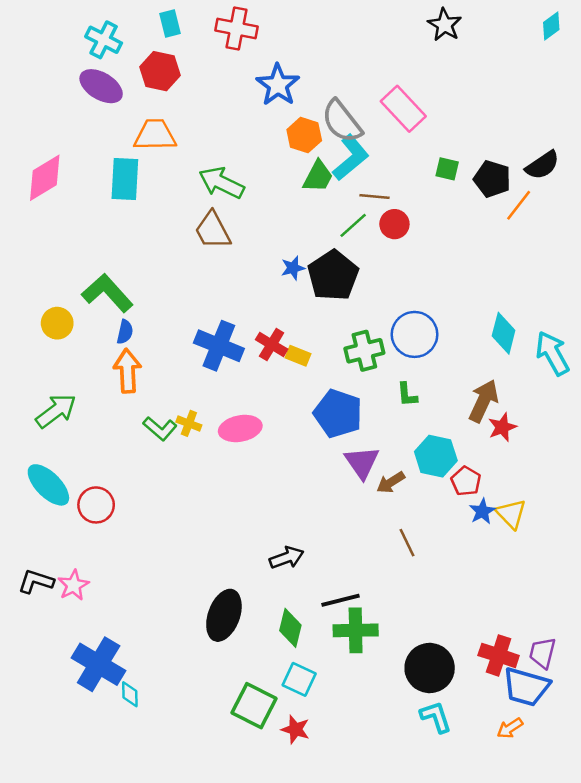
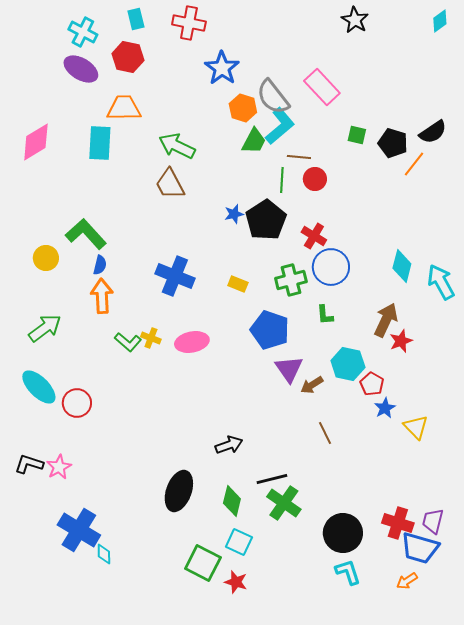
green line: (353, 225) -> (282, 180), turned -45
red cross: (272, 344) -> (314, 236), moved
yellow triangle: (511, 514) -> (416, 427), moved
green cross: (356, 630) -> (284, 503), turned 36

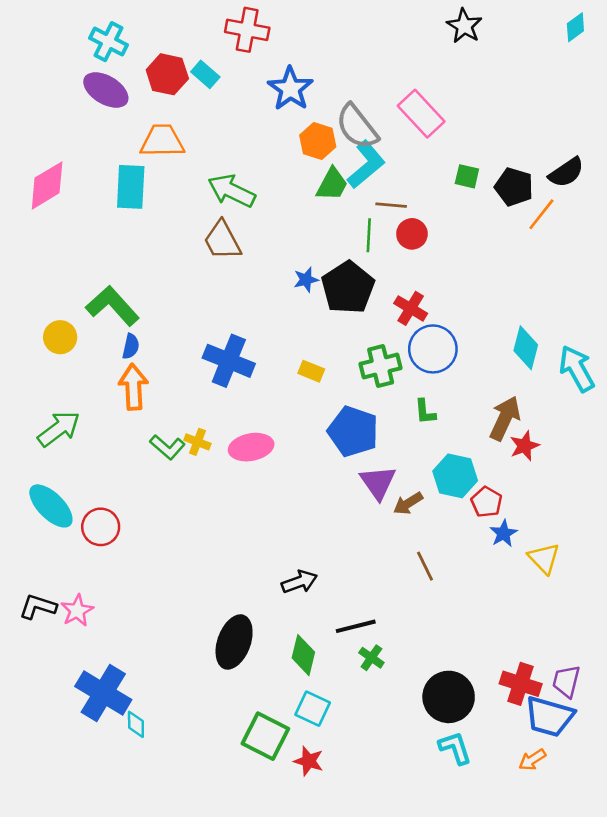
cyan rectangle: (136, 19) -> (205, 74), moved, turned -35
green cross: (284, 503) -> (371, 658), size x0.6

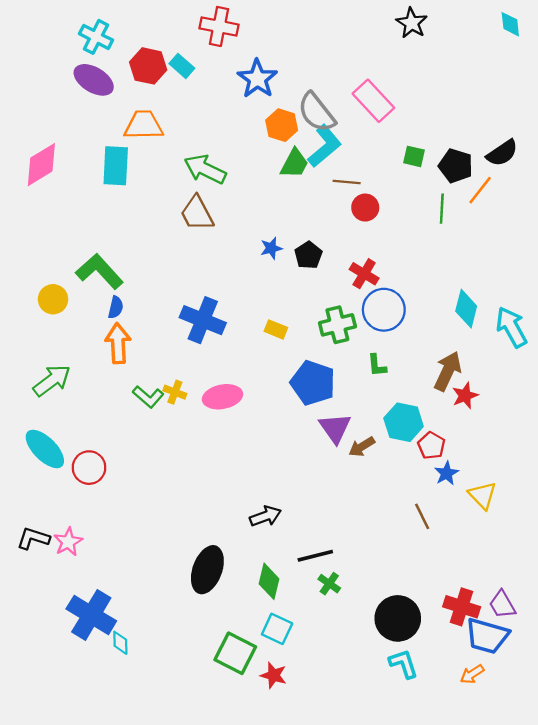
cyan diamond: (575, 27) -> (510, 24), turned -60
green line: (369, 235) -> (442, 209), moved
black pentagon: (348, 288) -> (308, 255), size x0.6
brown line: (425, 566) -> (422, 516), moved
purple trapezoid: (566, 681) -> (502, 605), turned -44

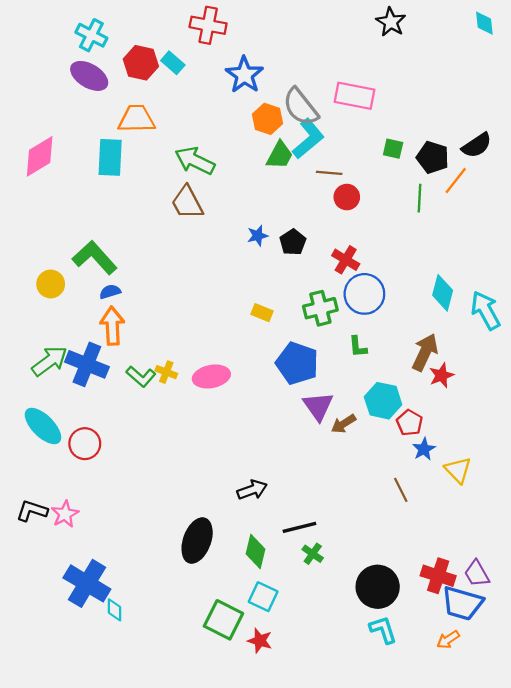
pink rectangle: (373, 101) -> (354, 96), turned -36
blue semicircle: (116, 307) -> (110, 292), turned -120
blue cross: (203, 320) -> (87, 364), moved

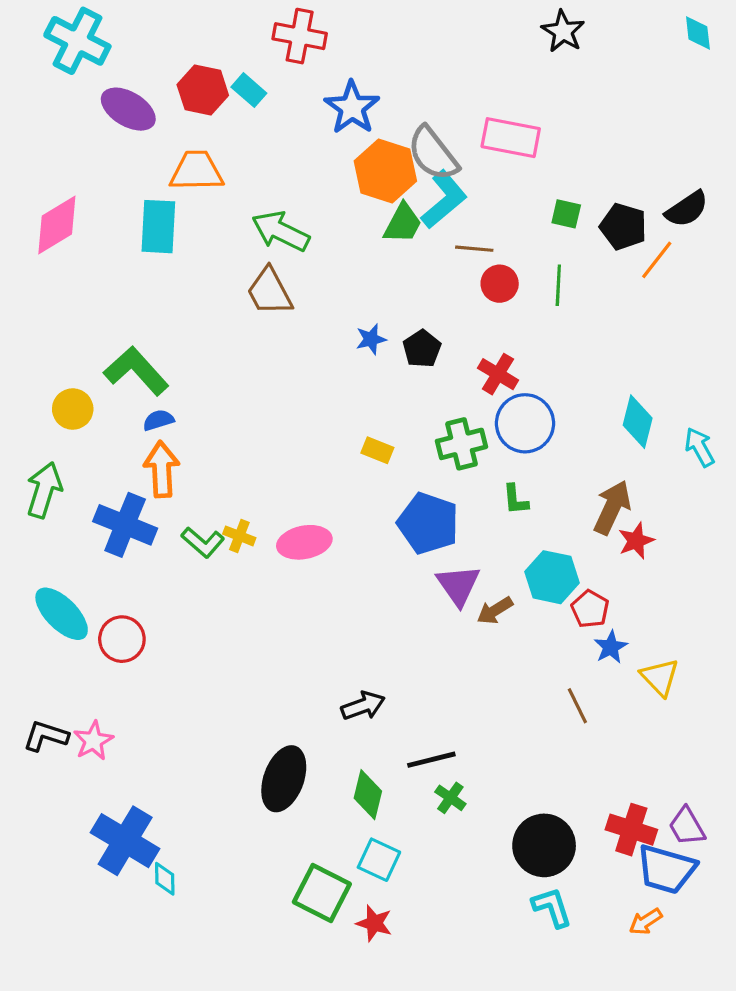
cyan cross: (91, 35) -> (77, 41), moved, size x1.4
orange hexagon: (268, 119) -> (385, 171), size x1.4
green line: (419, 198) -> (558, 285), moved
cyan arrow: (486, 310) -> (700, 447), size x0.7
green arrow: (50, 361) -> (44, 490), moved, turned -36

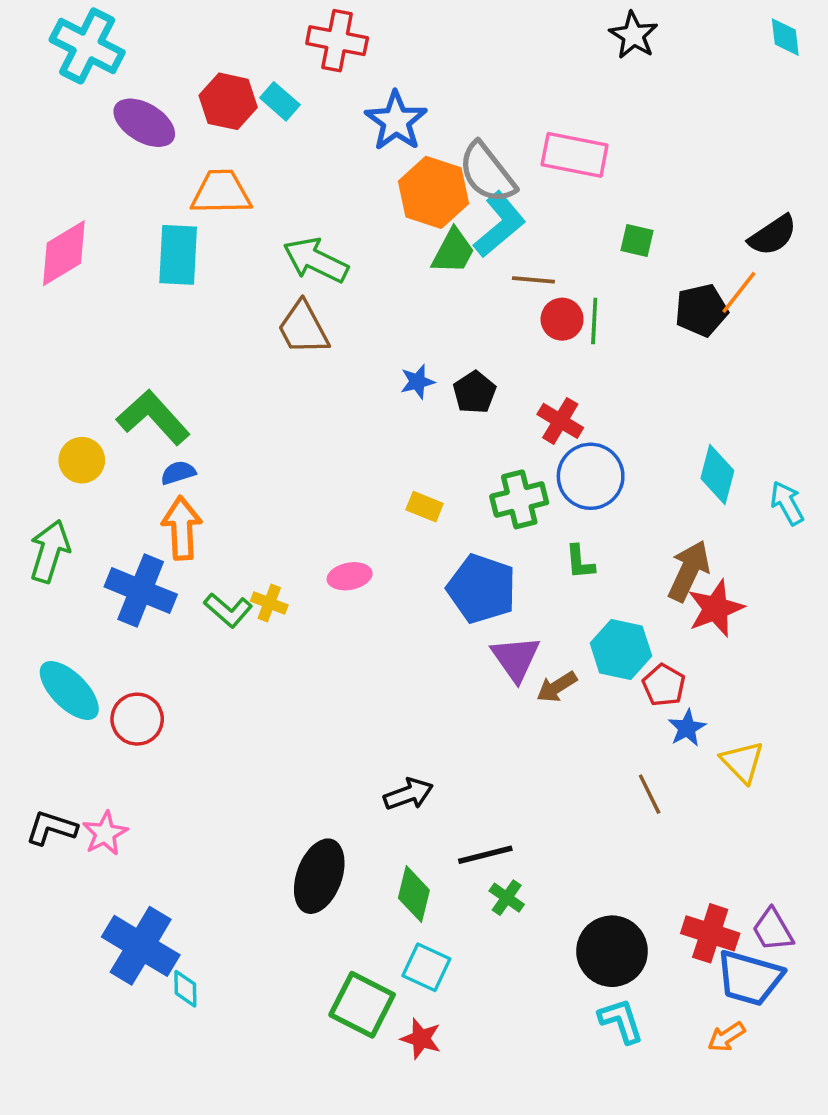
black pentagon: (623, 227) -> (701, 310), moved, turned -30
green line: (558, 285) -> (594, 321), moved
red star: (636, 541) -> (716, 608), size x1.4
pink ellipse: (304, 542) -> (350, 576), moved, size x0.7

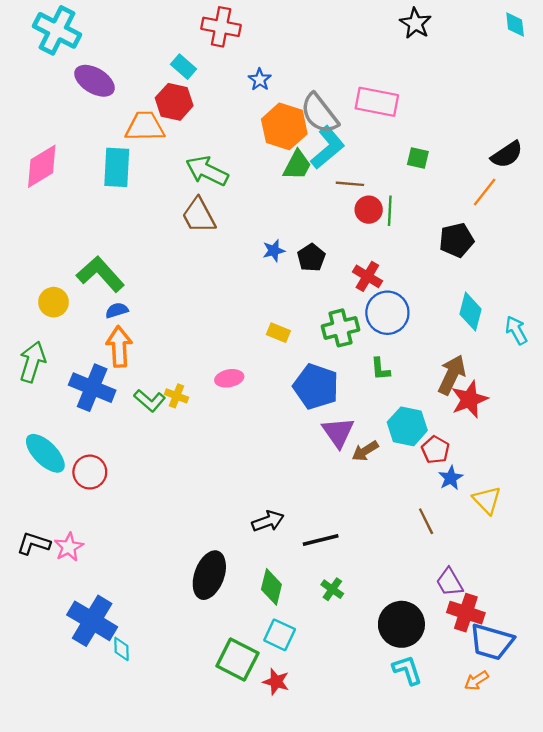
red hexagon: (228, 101) -> (174, 102), moved
blue star: (396, 121) -> (260, 80), size x0.6
black pentagon: (701, 310) -> (457, 240), moved
black line: (485, 855) -> (321, 540), moved
purple trapezoid: (773, 930) -> (449, 582), moved

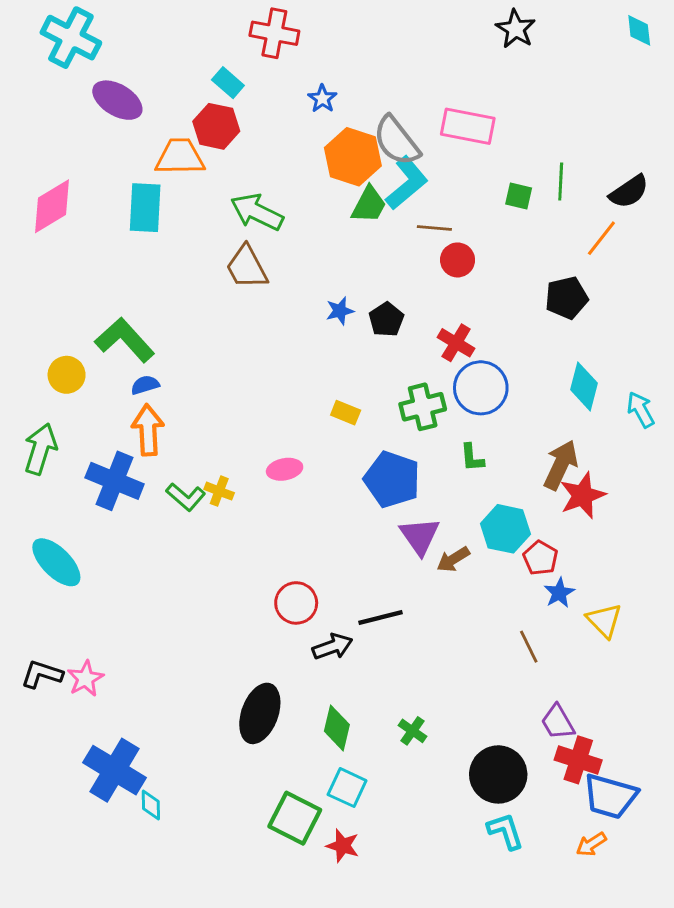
green line: (390, 211) -> (561, 181), moved
red circle: (90, 472) -> (296, 603), moved
black line: (321, 540) -> (380, 618), moved

